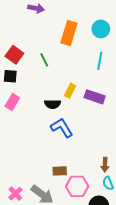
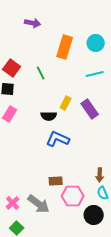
cyan line: (100, 61) -> (95, 74), turned 66
purple rectangle: (95, 97) -> (90, 109), turned 36
blue L-shape: (62, 128) -> (58, 139), turned -35

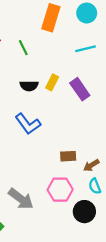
black semicircle: (49, 116) -> (29, 86), moved
blue L-shape: (58, 139) -> (28, 124), moved, turned -150
brown arrow: (100, 175) -> (91, 165), turned 56
brown rectangle: (56, 181) -> (68, 156), moved

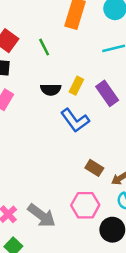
blue L-shape: (28, 124) -> (75, 120), moved
brown rectangle: (68, 156) -> (94, 168), turned 35

